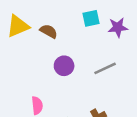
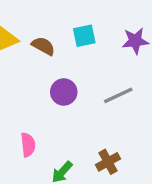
cyan square: (91, 18) -> (84, 36), moved

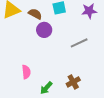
purple circle: (64, 92) -> (44, 30), moved

